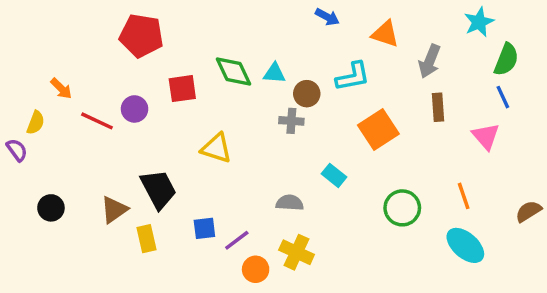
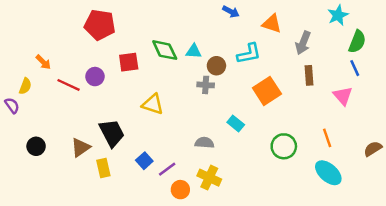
blue square: (204, 228) -> (144, 161), turned -35

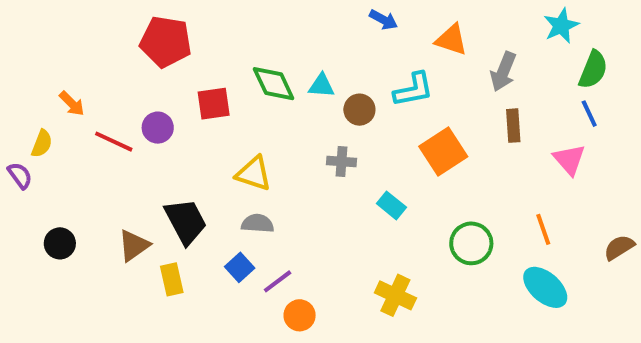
gray cross: (206, 85) -> (341, 162), moved
gray semicircle: (204, 143) -> (258, 223), moved
yellow cross: (209, 178) -> (395, 295), moved

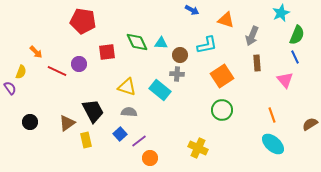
gray cross: (341, 162) -> (177, 74), moved
cyan rectangle: (391, 205) -> (160, 90), moved, size x1.5
green circle: (471, 243) -> (222, 110), moved

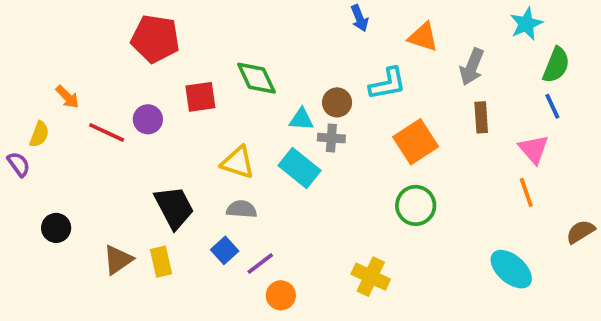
blue arrow: (192, 10) -> (359, 18), turned 40
cyan triangle: (161, 43) -> (301, 119), moved
orange line: (272, 115) -> (526, 192), moved
brown triangle: (67, 123) -> (118, 260), moved

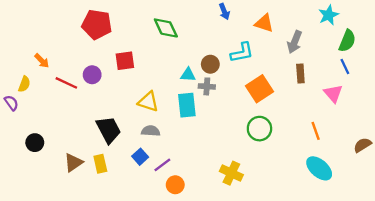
green diamond: (256, 78) -> (166, 28), moved
cyan rectangle: (300, 168) -> (187, 105), turned 45
orange line: (526, 192) -> (316, 131), moved

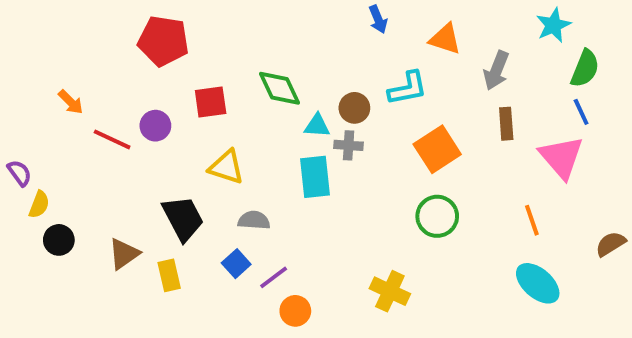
green diamond: (166, 28) -> (280, 88), moved
yellow semicircle: (24, 84) -> (39, 204), moved
pink triangle: (333, 93) -> (561, 157), size x1.4
yellow triangle: (148, 102) -> (226, 167), moved
brown triangle: (73, 163) -> (124, 254), moved

